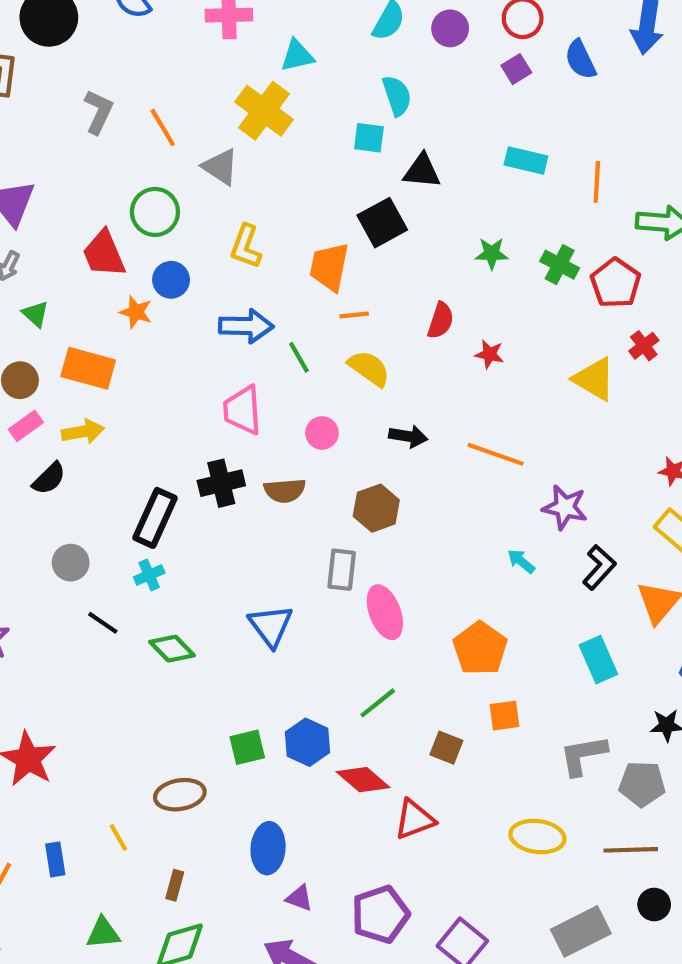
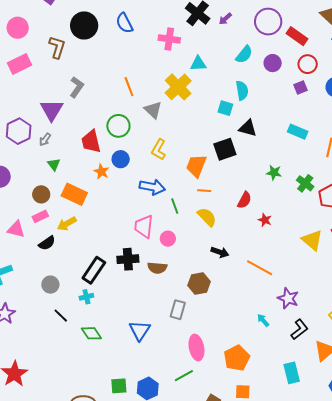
gray L-shape: (99, 112) -> (77, 87), moved
yellow arrow: (83, 432) -> (67, 224), turned 150
pink circle: (322, 433) -> (168, 239), moved
pink ellipse: (385, 612) -> (196, 348), moved

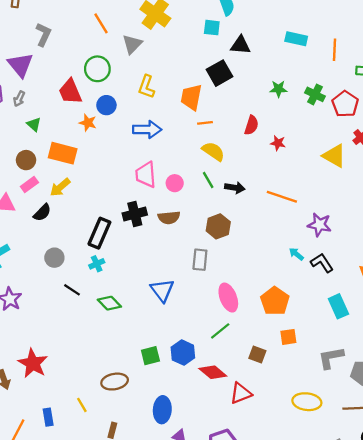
gray triangle: (153, 110) -> (132, 44), turned 42
green line: (175, 206) -> (208, 180), moved
black L-shape: (299, 329) -> (322, 263), moved, turned -75

